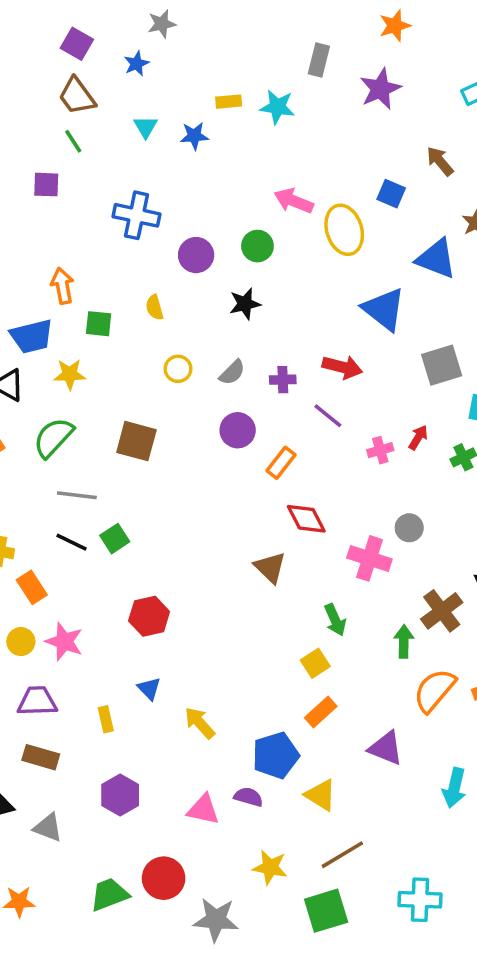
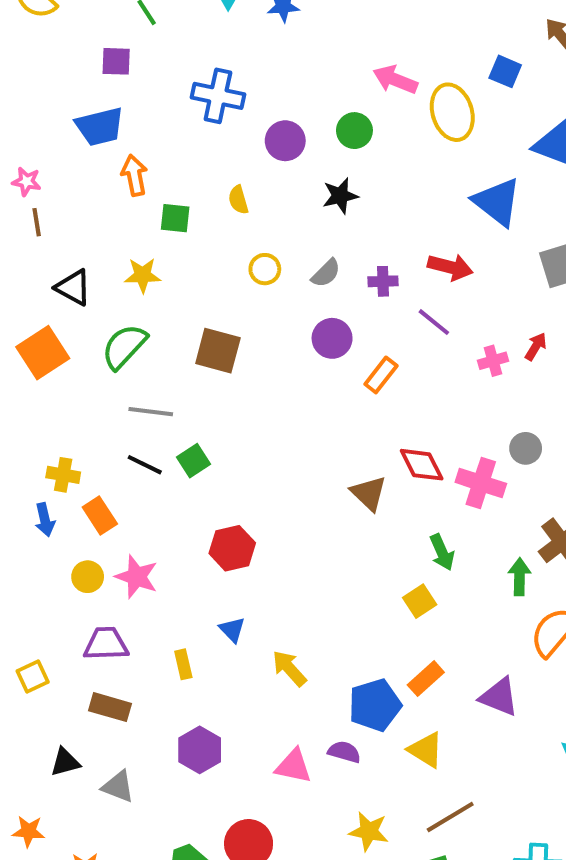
blue trapezoid: (32, 336) -> (100, 126), moved
red diamond: (306, 519) -> (422, 465), moved
orange rectangle: (321, 712) -> (426, 679), moved

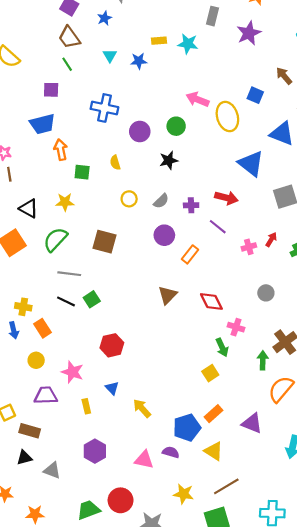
pink cross: (481, 483) -> (236, 327), moved, size x0.7
brown triangle: (369, 493) -> (168, 295), moved, turned 30
pink star: (136, 577) -> (72, 372), moved
brown rectangle: (110, 707) -> (30, 431), moved

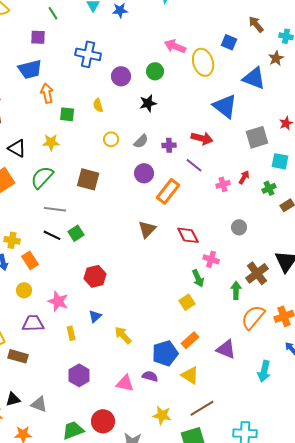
orange rectangle: (190, 254) -> (168, 191), size x1.4
blue triangle: (112, 388) -> (95, 316), turned 32
black triangle: (24, 458) -> (13, 399), moved
gray triangle: (52, 470) -> (39, 404), moved

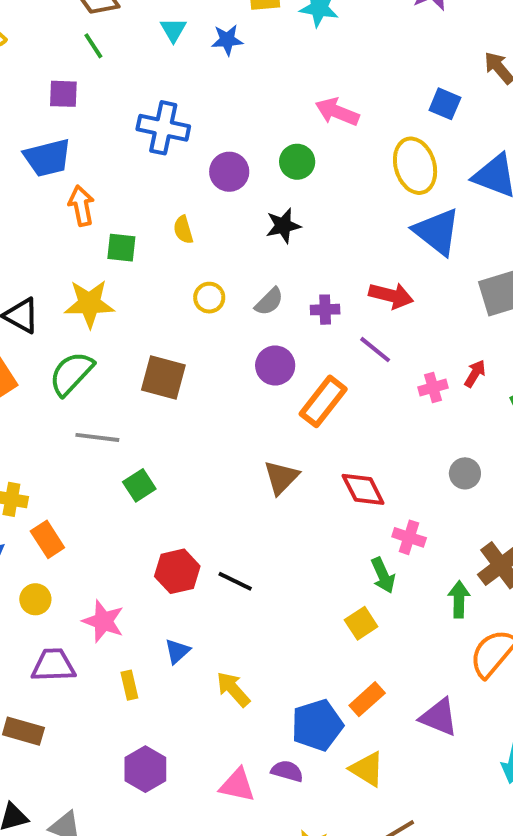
yellow ellipse: (203, 62) -> (415, 166), moved
yellow star: (51, 142) -> (89, 304), size x1.4
black line: (52, 235) -> (235, 581), moved

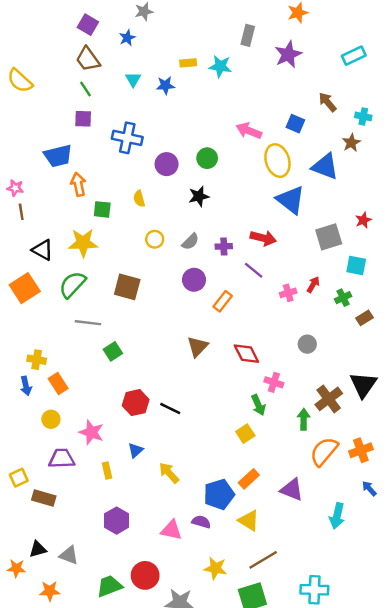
purple square: (63, 94) -> (83, 119), moved
pink arrow: (337, 112) -> (249, 131), moved
orange rectangle: (323, 401) -> (223, 301), size x0.7

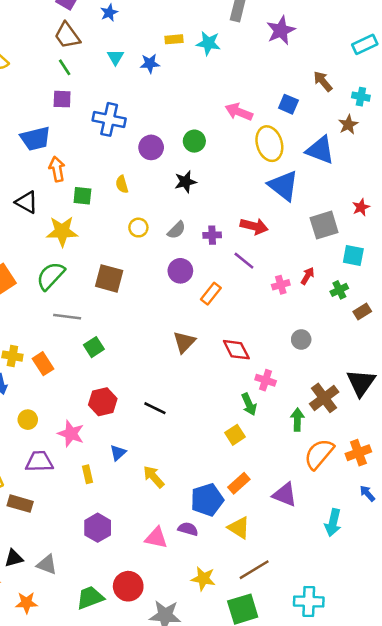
cyan rectangle: (354, 56) -> (365, 44), moved
black triangle: (43, 250) -> (26, 202), moved
orange rectangle: (58, 383) -> (43, 364), moved
red hexagon: (136, 403) -> (103, 402), moved

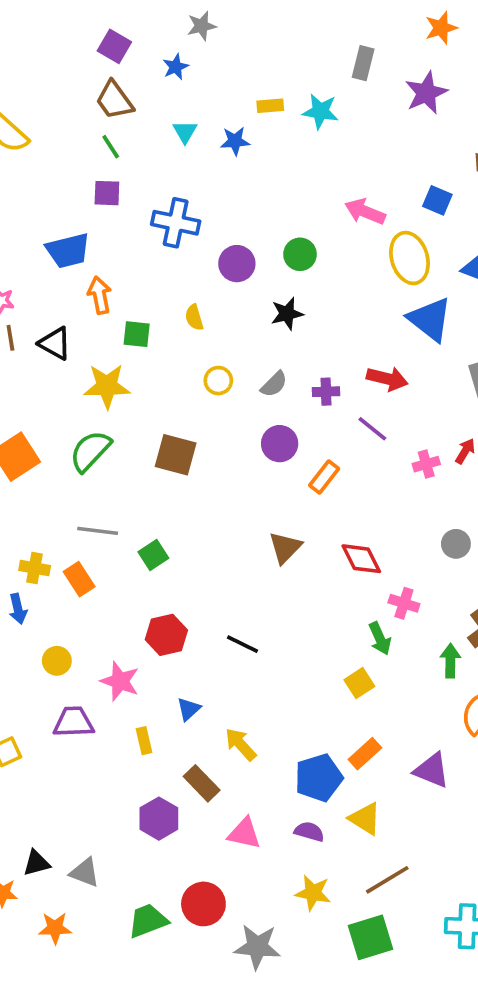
gray line: (67, 317) -> (98, 531), moved
brown rectangle: (20, 504) -> (202, 783), moved, turned 30
purple semicircle: (188, 529) -> (309, 832), moved

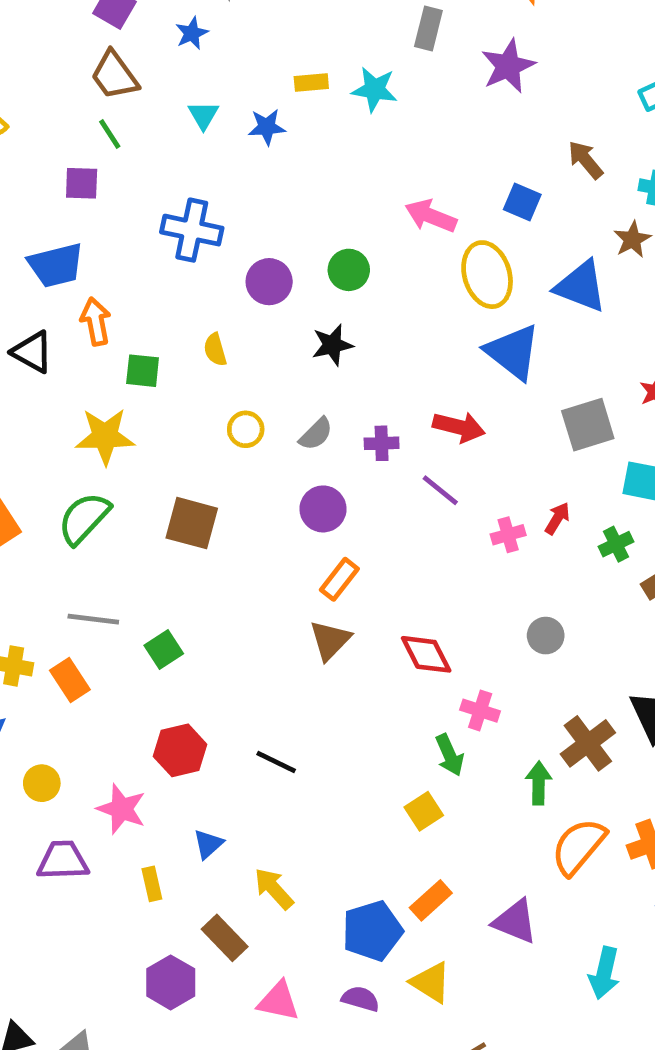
purple square: (107, 193) -> (82, 183), moved
black triangle: (55, 343) -> (32, 352), moved
orange rectangle: (324, 477) -> (339, 579), moved

